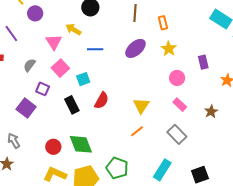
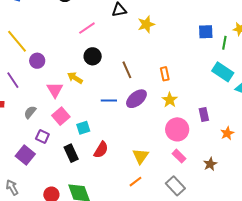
brown line: (135, 13) -> (127, 70), moved, turned -30
blue line: (95, 49) -> (109, 100), moved
pink circle: (177, 78) -> (177, 129), size x1.5

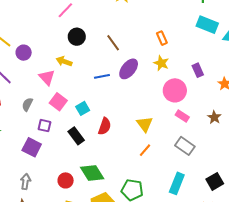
orange rectangle: (165, 74) -> (162, 38), moved
gray arrow: (12, 187) -> (26, 182), turned 49

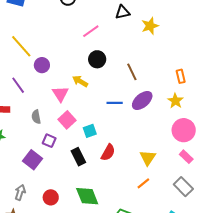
gray semicircle: (27, 104) -> (36, 117), turned -48
red circle: (66, 180) -> (51, 197), moved

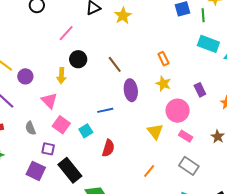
yellow arrow: (80, 81) -> (61, 76), moved, turned -105
purple ellipse: (142, 101) -> (131, 90), turned -45
blue line: (115, 103) -> (105, 110), moved
black rectangle: (78, 157) -> (70, 170), moved, size x1.4
yellow triangle: (148, 158) -> (155, 131), moved

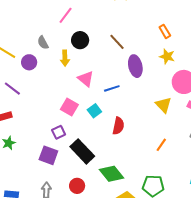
pink triangle: (49, 101) -> (86, 79), moved
gray semicircle: (30, 128) -> (43, 43), moved
purple square: (48, 149) -> (59, 132), turned -32

